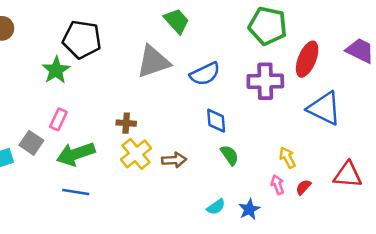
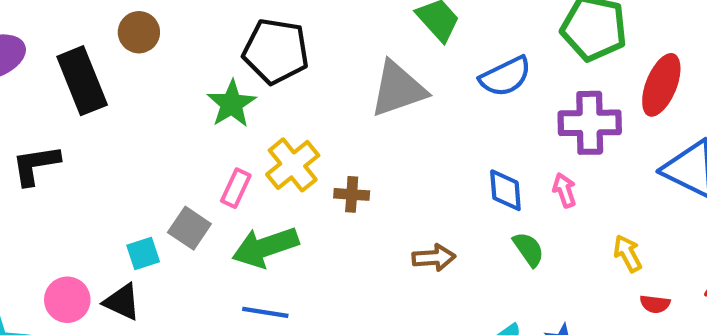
blue semicircle: (205, 74) -> (505, 76), moved
yellow cross: (136, 154) -> (293, 165), moved
pink arrow: (278, 185) -> (564, 190), moved
red semicircle: (303, 187) -> (655, 304), turned -126

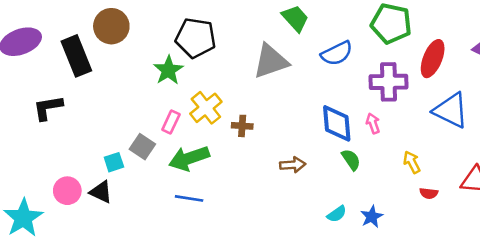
brown circle: (139, 32) -> (111, 26), size x1.4
blue diamond: (505, 190) -> (337, 123), size x1.4

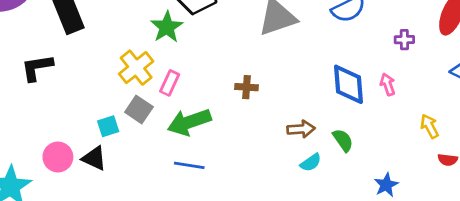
purple cross: (389, 82) -> (404, 40), size x0.5
yellow cross: (206, 108) -> (136, 68), moved
green semicircle: (351, 160) -> (343, 140), moved
cyan semicircle: (337, 214) -> (311, 163), moved

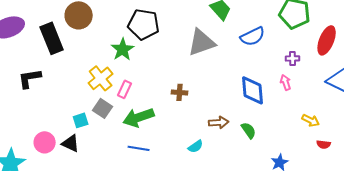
pink arrow: (388, 84) -> (286, 82), moved
yellow arrow: (430, 126) -> (311, 120), turned 144
cyan semicircle: (311, 163) -> (196, 146), moved

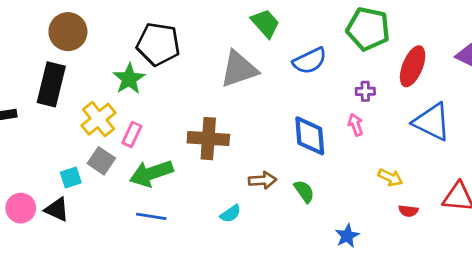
black rectangle: (52, 38) -> (51, 84), moved, turned 36
brown cross: (180, 92) -> (208, 139), size x1.8

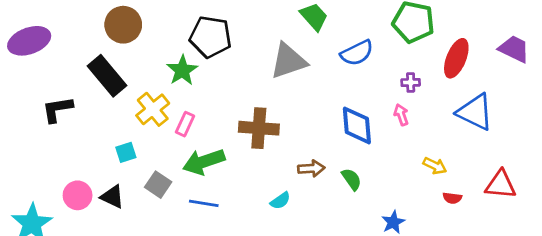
black rectangle: (51, 84) -> (107, 76), turned -54
gray square: (101, 161) -> (158, 185), moved
cyan square: (71, 177) -> (126, 152), moved

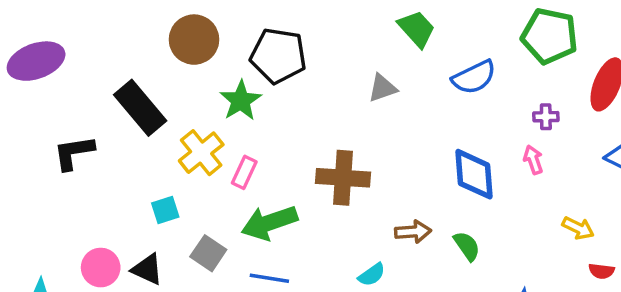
brown circle: (123, 25) -> (194, 40), moved
gray triangle: (288, 61) -> (382, 88), size x0.6

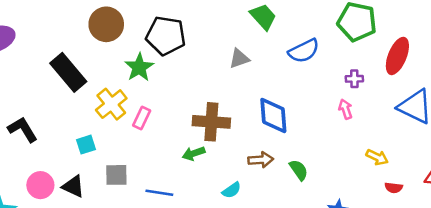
black L-shape: (74, 153) -> (23, 129), moved, turned 68
blue diamond: (474, 174) -> (273, 115), moved
green arrow: (269, 223) -> (194, 153), moved, size x0.6
gray square: (208, 253) -> (116, 175), turned -35

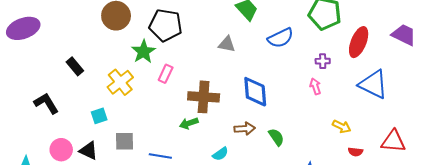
gray triangle: (239, 58) -> (227, 44), turned 30
black rectangle: (68, 72) -> (75, 66), moved, size x0.6
pink rectangle: (142, 118) -> (166, 74), moved

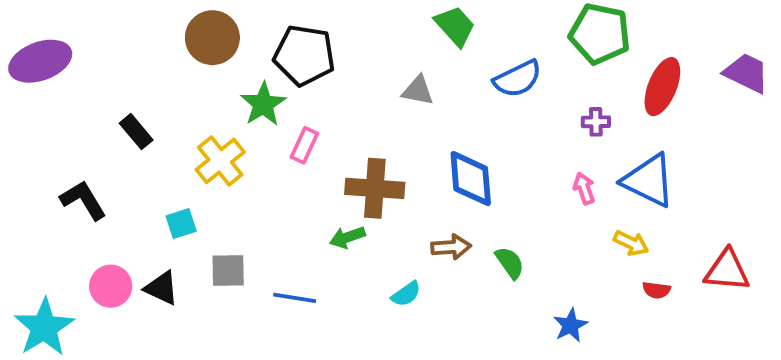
blue triangle: (373, 84) -> (649, 181), moved
pink arrow: (315, 86) -> (584, 188), moved

